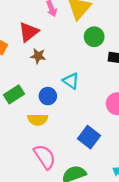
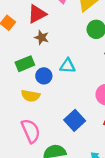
cyan triangle: (71, 81) -> (68, 66), turned -42
green rectangle: (14, 94) -> (25, 64), moved

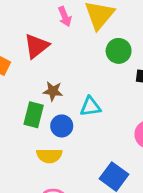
brown star: (42, 37) -> (53, 91), moved
green rectangle: (25, 64) -> (34, 115), turned -42

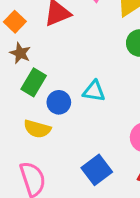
brown star: (53, 91) -> (20, 53), moved

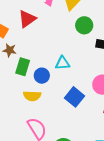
blue square: (97, 170) -> (75, 97), moved

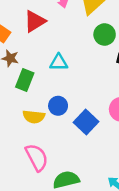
cyan triangle: (62, 63) -> (59, 62), moved
blue circle: (42, 76) -> (58, 106), moved

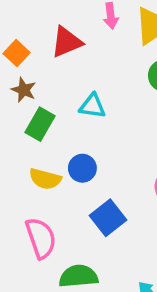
blue square: (86, 122) -> (108, 218), moved

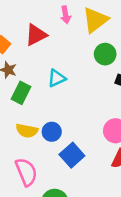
cyan triangle: (92, 106) -> (57, 78), turned -30
blue circle: (82, 168) -> (52, 132), moved

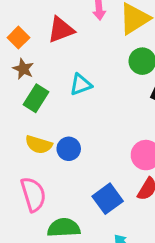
blue square: (72, 155) -> (108, 199), moved

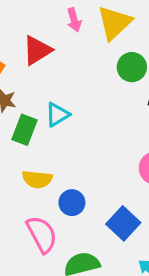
cyan triangle: (81, 85) -> (57, 115), moved
blue circle: (69, 149) -> (72, 203), moved

